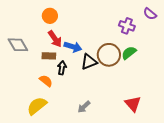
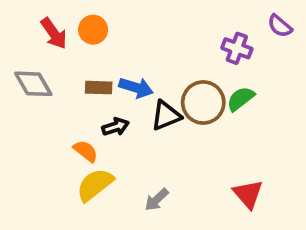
red arrow: (55, 39) -> (54, 33), moved
brown rectangle: (49, 56) -> (99, 88), moved
black arrow: (62, 68) -> (115, 127), turned 64
yellow semicircle: (37, 106) -> (95, 185), moved

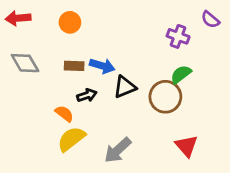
red arrow: (54, 33) -> (18, 18), moved, turned 120
brown circle: (203, 103) -> (165, 97), moved
gray arrow: (157, 200) -> (118, 150), size x1.5

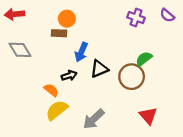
orange circle: (70, 22) -> (67, 19), moved
purple cross: (178, 36) -> (136, 18), moved
brown rectangle: (74, 66) -> (59, 33), moved
blue arrow: (102, 66) -> (81, 52), turned 96

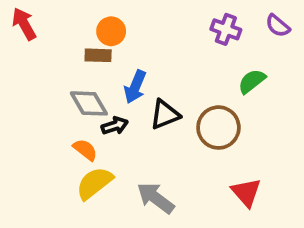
red arrow: (14, 14) -> (24, 24), turned 66
gray diamond: (20, 50) -> (89, 103), moved
green semicircle: (144, 59) -> (252, 81), moved
gray arrow: (94, 119) -> (156, 198), turned 80

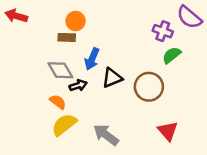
red arrow: (24, 24) -> (16, 16), turned -45
purple semicircle: (278, 26) -> (189, 17), size x1.5
purple cross: (226, 29) -> (163, 31), moved

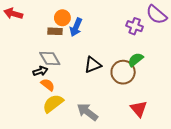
green semicircle: (172, 55) -> (136, 60), moved
blue arrow: (92, 59) -> (76, 27), moved
black arrow: (78, 85) -> (40, 71), moved

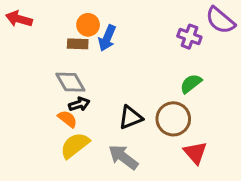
black triangle: (93, 65) -> (131, 117), moved
black arrow: (40, 71) -> (79, 104), moved
brown circle: (123, 72) -> (173, 119), moved

